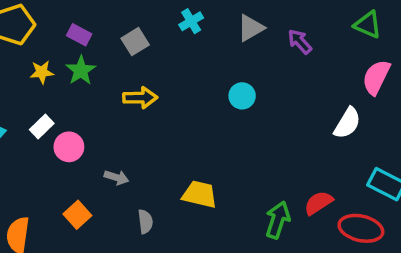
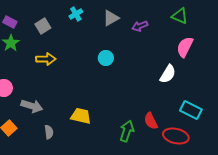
purple arrow: (300, 42) -> (140, 26), turned -70
gray arrow: (116, 177) -> (32, 106), size x1.5
red semicircle: (318, 203) -> (151, 121), turned -84

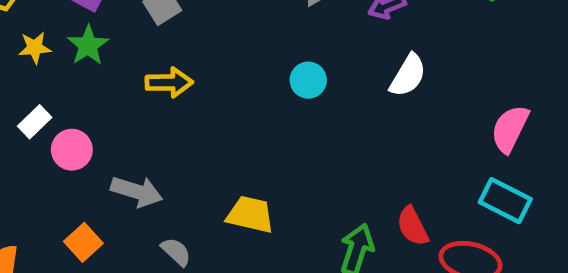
pink semicircle: (185, 47) -> (510, 129), moved
white semicircle: (168, 74) -> (408, 75), moved
gray semicircle: (49, 132) -> (176, 252), turned -40

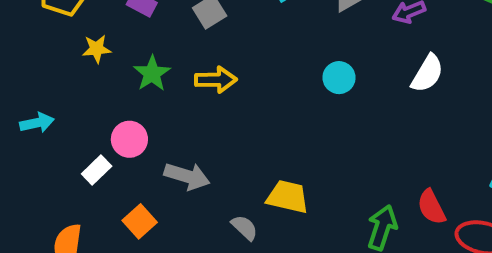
green star: (88, 45) -> (152, 73), moved
white rectangle: (35, 122) -> (97, 170), moved
gray semicircle: (176, 252) -> (244, 228), moved

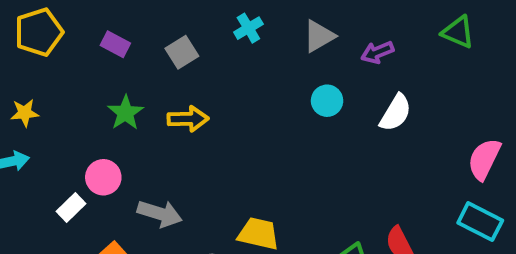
yellow star: (97, 49) -> (25, 113), moved
cyan circle: (339, 78) -> (327, 101), moved

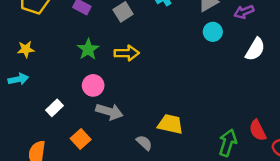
cyan circle: (327, 101) -> (213, 32), moved
pink circle: (103, 177) -> (93, 85), moved

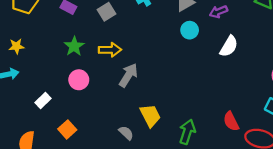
gray arrow: (109, 112) -> (128, 75), moved, turned -75
yellow trapezoid: (170, 124) -> (150, 116), turned 50
green arrow: (228, 143) -> (187, 132), moved

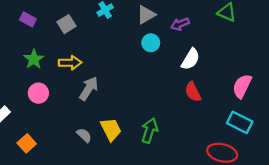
red semicircle: (231, 121) -> (193, 92), moved
green arrow: (187, 132) -> (150, 131), moved
gray semicircle: (126, 133) -> (84, 135), moved

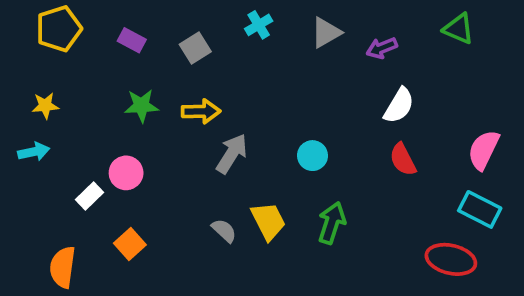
cyan circle: (151, 43) -> (312, 156), moved
green star: (34, 59) -> (141, 106), turned 30
pink circle: (38, 93) -> (126, 173), moved

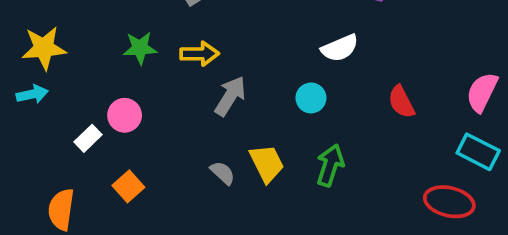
yellow star: (45, 106) -> (44, 48), size x1.6
white semicircle: (399, 106) -> (340, 48), moved, turned 36

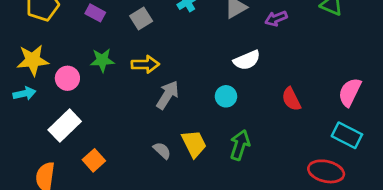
pink circle: (125, 115) -> (67, 78), moved
white rectangle: (88, 138) -> (65, 126), size x1.6

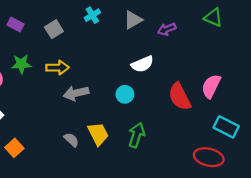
pink semicircle: (350, 92) -> (211, 86), moved
gray arrow: (168, 95) -> (76, 93), turned -135
red semicircle: (291, 99) -> (180, 97), size x1.4

